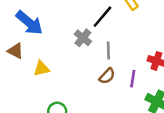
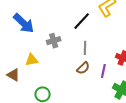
gray cross: (83, 38) -> (54, 41), moved, turned 32
brown triangle: (15, 51) -> (13, 75), moved

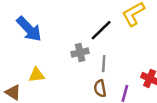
gray cross: (54, 41) -> (80, 52), moved
brown semicircle: (83, 68) -> (100, 88), turned 120

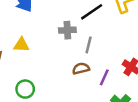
brown semicircle: (100, 88) -> (81, 69), turned 77

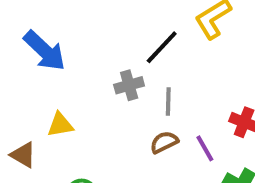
purple line: (104, 77) -> (205, 148), turned -42

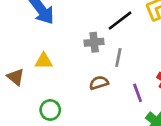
brown semicircle: (164, 142) -> (99, 83), moved

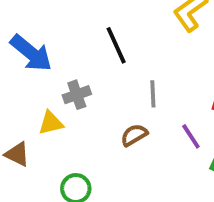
black line: (120, 21) -> (116, 45), moved, turned -64
gray cross: (94, 42) -> (77, 95), moved

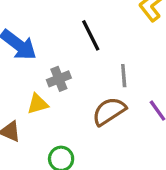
brown semicircle: (134, 135) -> (109, 111), size x1.5

